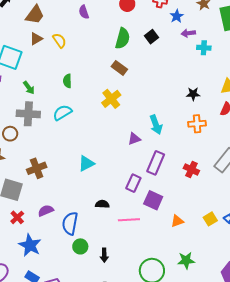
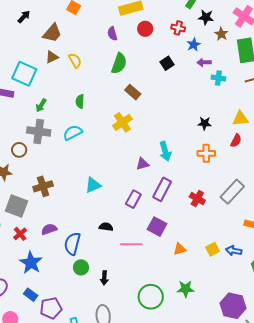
purple semicircle: (84, 12) -> (112, 34), moved
green semicircle: (123, 38) -> (119, 63), moved
green arrow: (29, 88) -> (41, 105), turned 64
purple rectangle: (133, 183) -> (133, 199), moved

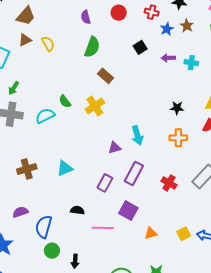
brown star: (221, 34) -> (187, 26), moved
purple arrow: (204, 62) -> (168, 58), moved
green semicircle: (80, 101) -> (65, 101), moved, turned -40
brown cross: (43, 186) -> (27, 169), moved

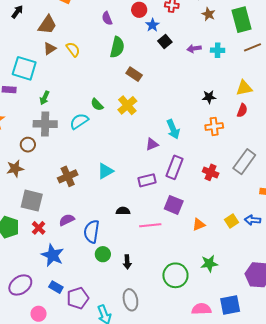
blue star: (167, 29) -> (152, 25), moved
purple rectangle: (105, 183) -> (147, 180), turned 54

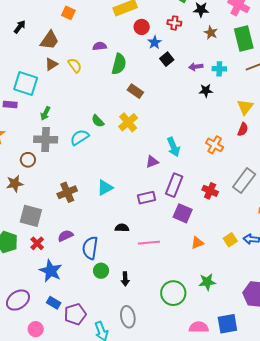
purple semicircle: (107, 18) -> (100, 46), moved, turned 104
yellow triangle: (244, 88) -> (245, 107), turned -42
black star: (209, 97) -> (206, 91), moved
orange cross: (214, 126) -> (215, 145), turned 36
purple square: (174, 205) -> (183, 213), moved

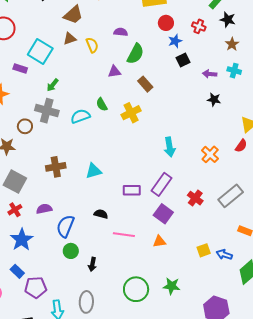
cyan cross: (219, 69) -> (234, 71), moved
purple triangle: (152, 162) -> (114, 72), moved
orange triangle: (197, 243) -> (159, 241), moved

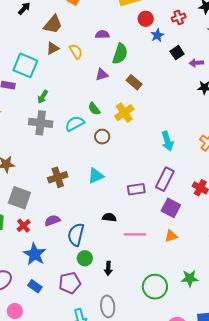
red cross: (199, 26) -> (179, 17), turned -32
black square: (183, 60) -> (177, 53), moved
brown circle: (25, 126) -> (102, 137), moved
purple pentagon: (36, 287) -> (70, 283), moved

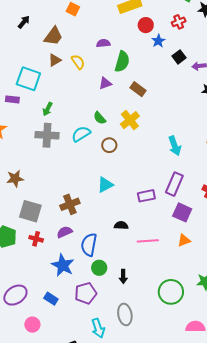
brown cross: (58, 177) -> (70, 204), moved
red cross: (24, 226) -> (36, 239), turned -32
blue star: (35, 254) -> (63, 265), moved

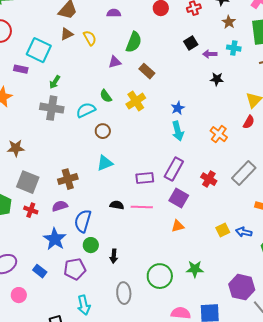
blue star: (158, 41) -> (178, 108), moved
purple semicircle: (103, 43) -> (114, 13), moved
brown circle: (109, 145) -> (103, 131), moved
pink line: (148, 241) -> (142, 207), moved
gray ellipse: (125, 314) -> (124, 293), moved

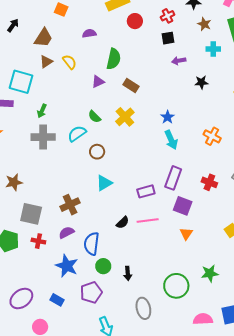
black square: (191, 43) -> (168, 38), moved, turned 32
purple arrow: (210, 54) -> (179, 61), moved
black semicircle: (117, 205) -> (123, 223), turned 136
orange triangle: (178, 226) -> (186, 234), turned -32

